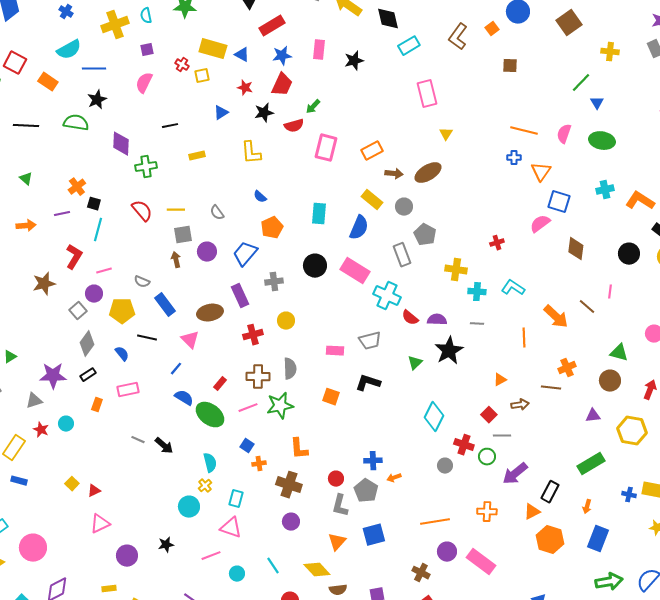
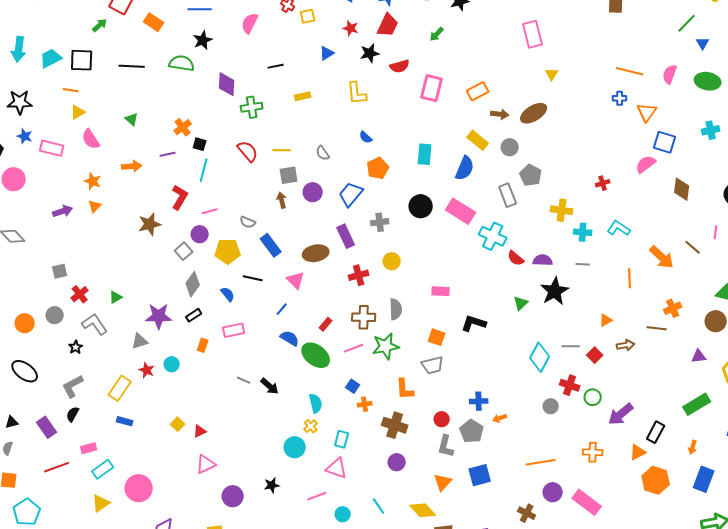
green arrow: (313, 107) -> (437, 34), moved
gray trapezoid: (370, 341) -> (433, 365), moved
gray line: (502, 436) -> (571, 346), moved

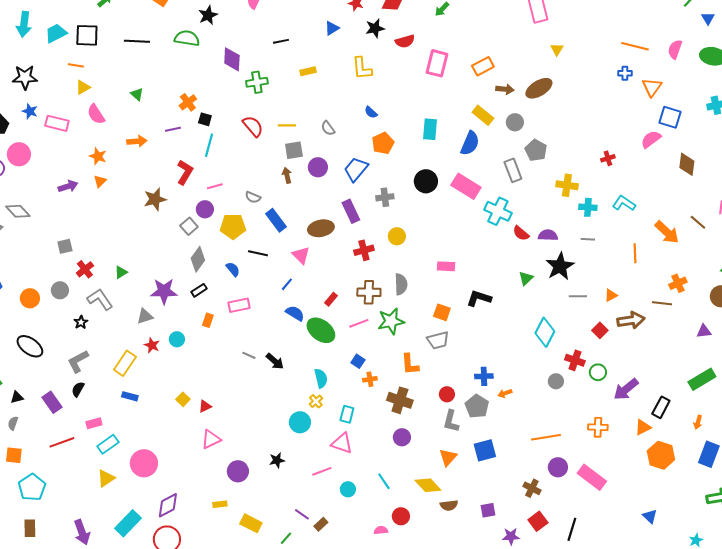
brown arrow: (626, 345) -> (631, 320), size x1.5
gray line: (571, 346) -> (578, 296), moved

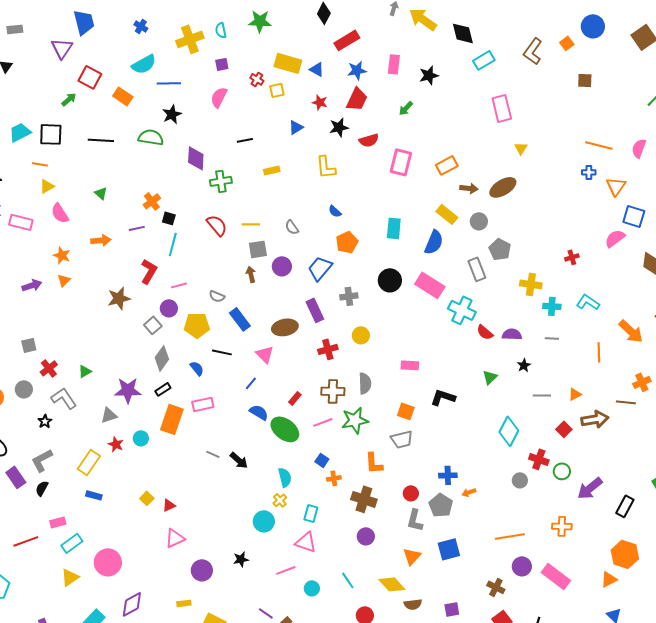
black star: (560, 266) -> (524, 365), size x0.5
orange rectangle: (208, 320) -> (172, 419), size x2.0
purple rectangle: (52, 402) -> (16, 477), moved
orange triangle: (643, 427) -> (609, 579), moved

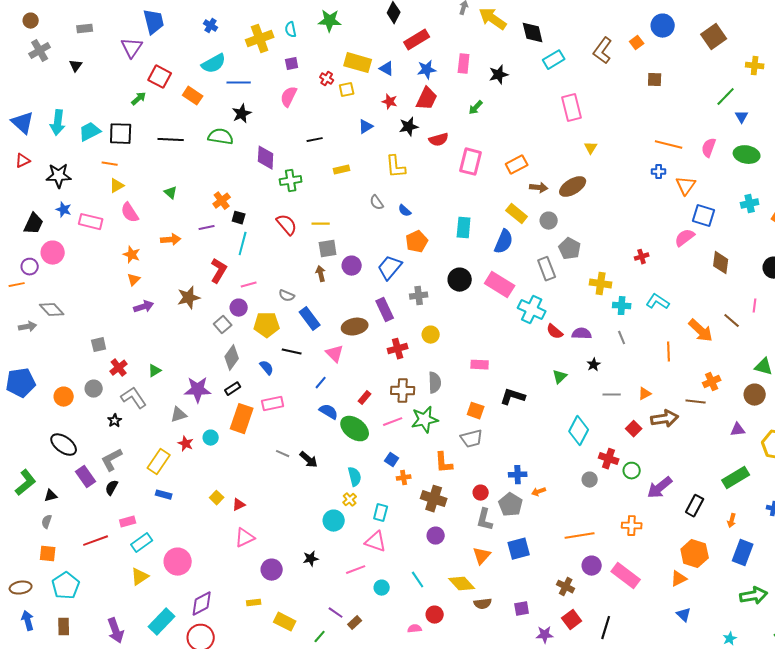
gray semicircle: (292, 227) -> (377, 203), moved
purple arrow: (32, 285) -> (144, 307), moved
gray line: (552, 338) -> (622, 338), turned 64

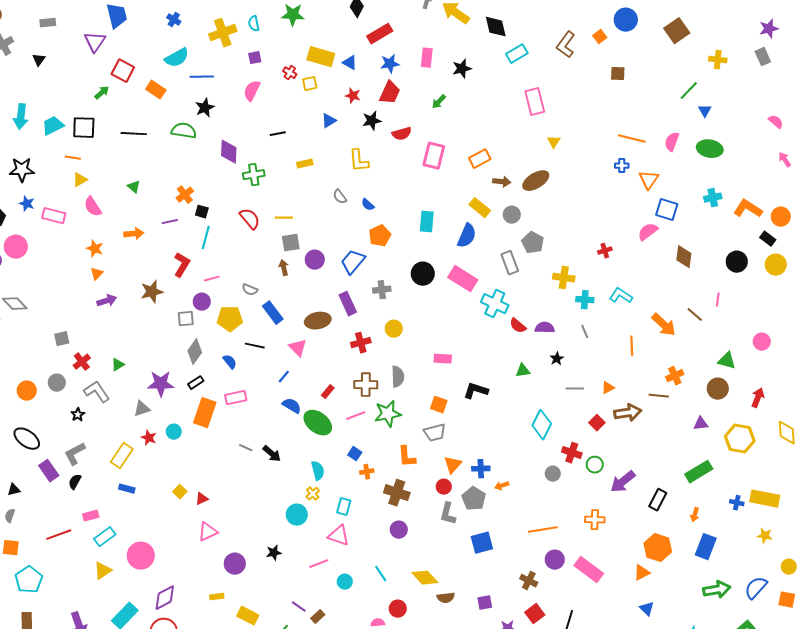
gray square: (223, 325) -> (186, 319), turned 36
green triangle: (560, 377) -> (523, 371), turned 35
orange triangle: (482, 556) -> (453, 465), moved

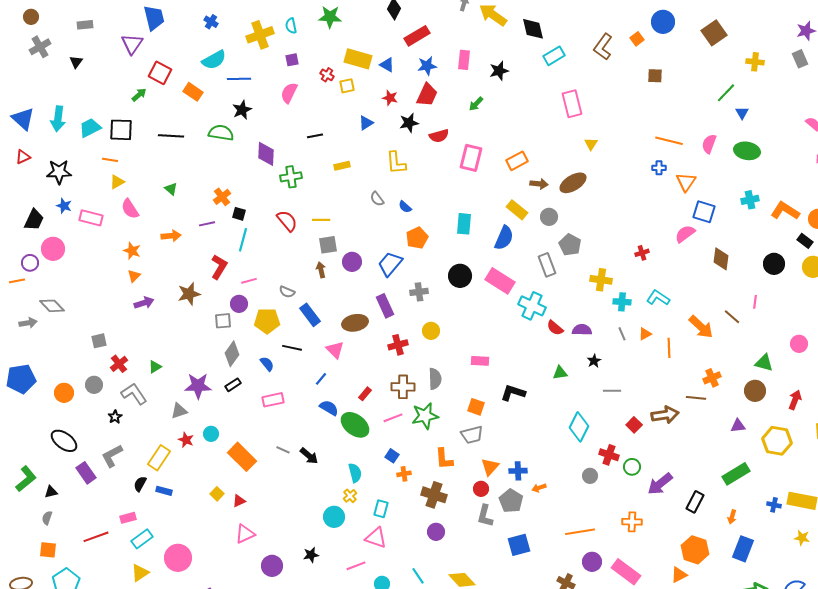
orange triangle: (608, 388) -> (645, 334), moved
orange rectangle: (205, 413) -> (242, 457), moved, turned -64
black semicircle: (75, 482) -> (140, 484), moved

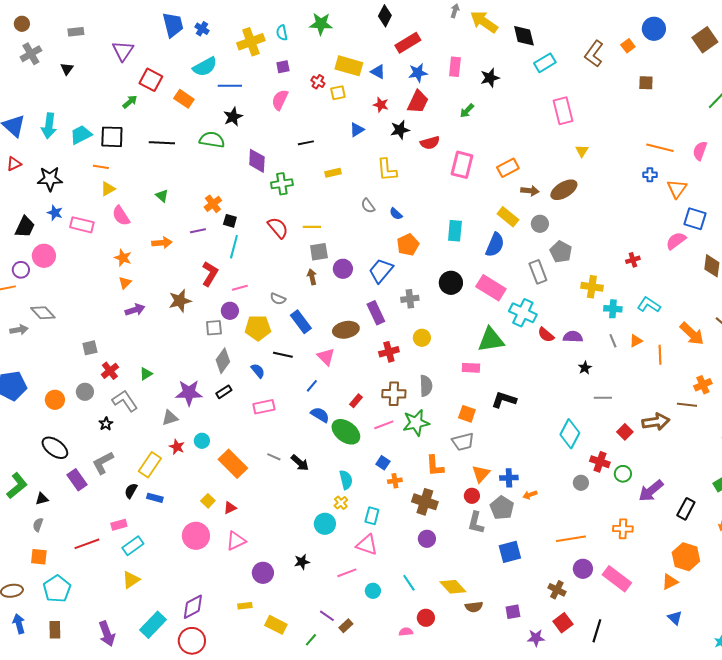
blue trapezoid: (154, 18) -> (173, 25), moved
green triangle: (560, 373) -> (491, 340), moved, size x1.8
pink circle: (178, 558) -> (196, 536), moved

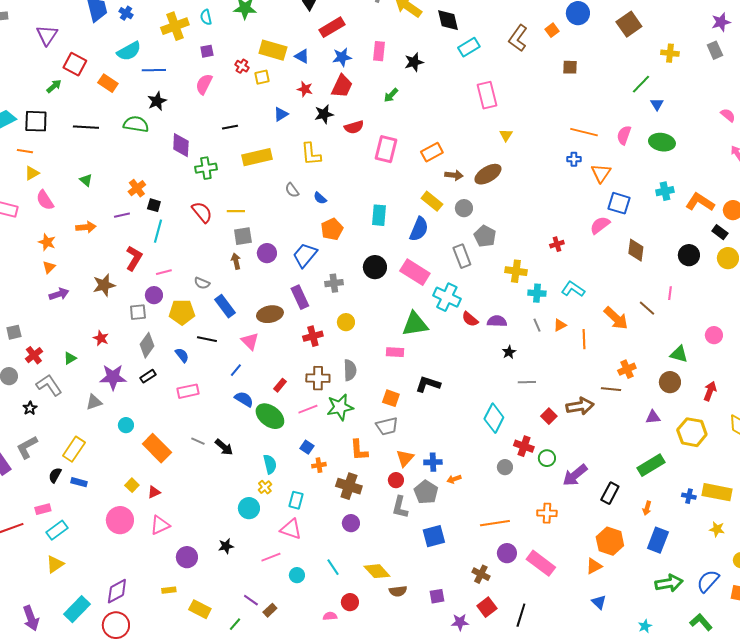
yellow rectangle: (333, 173) -> (257, 157), size x1.8
red star: (177, 447) -> (101, 338), moved

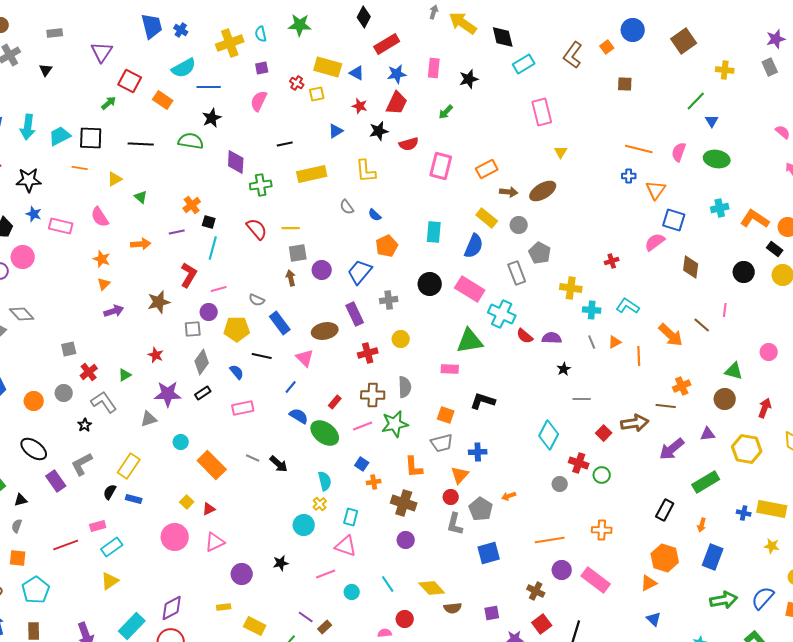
yellow triangle: (32, 173) -> (115, 179), moved
blue cross: (433, 462) -> (478, 452), moved
purple arrow: (575, 475) -> (672, 449), moved

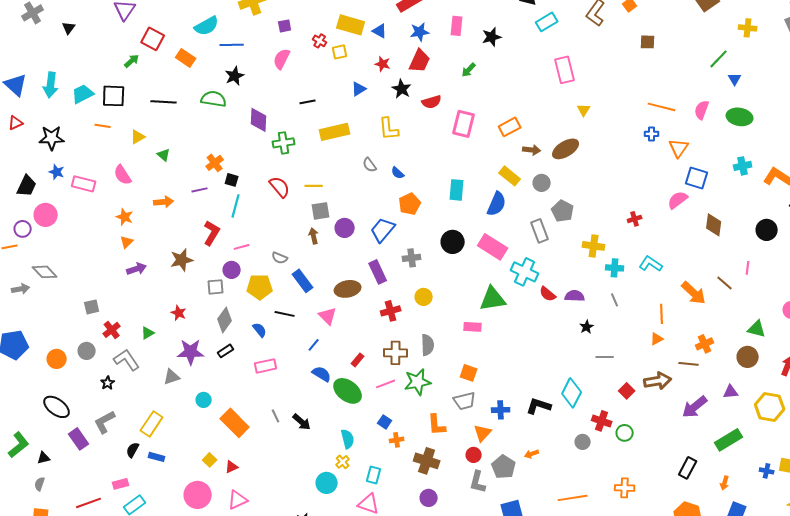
black star: (379, 131) -> (402, 89), turned -30
orange triangle: (615, 342) -> (657, 339), moved
black L-shape: (483, 401) -> (539, 406), moved
gray line: (253, 458) -> (276, 416), turned 40

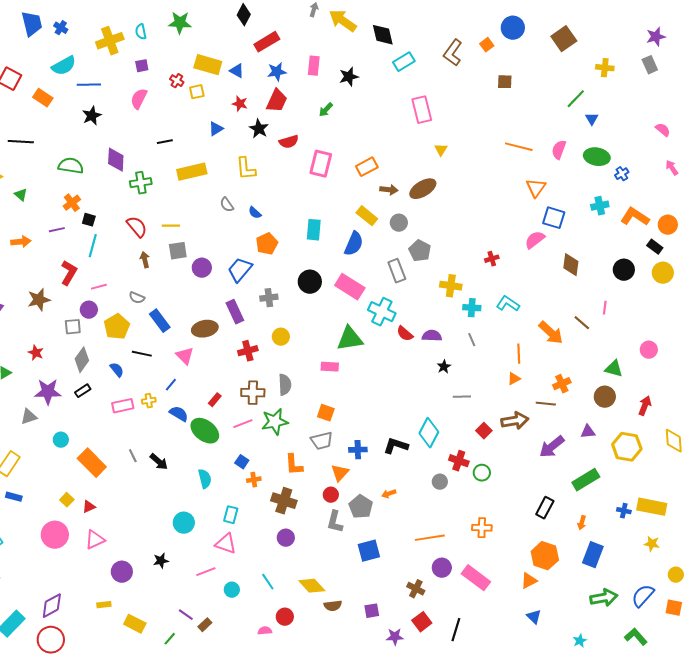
green semicircle: (214, 99) -> (71, 166), moved
blue cross: (652, 134) -> (622, 174), moved, turned -32
brown arrow: (314, 236) -> (145, 260), moved
yellow pentagon: (260, 287) -> (117, 327), turned -30
yellow cross: (343, 462) -> (149, 401), moved, turned 32

